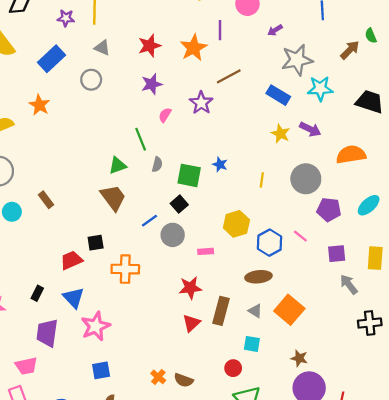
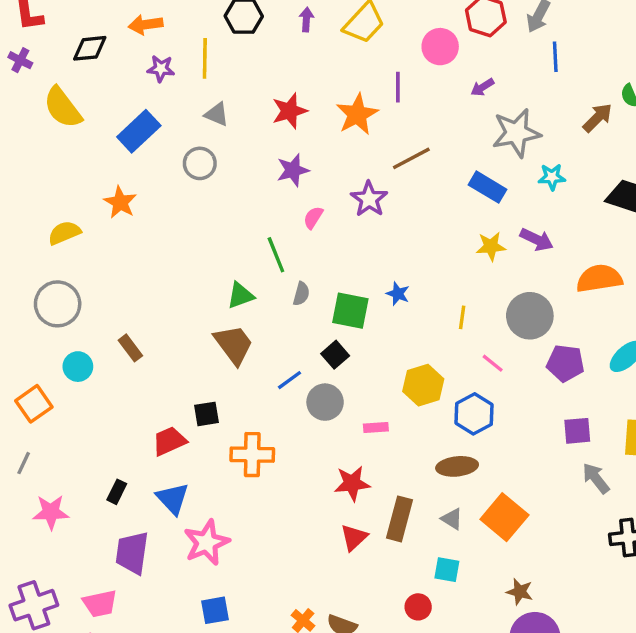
cyan star: (320, 89) -> (552, 177), size x0.7
yellow star: (281, 134) -> (491, 246), turned -30
pink line: (300, 236) -> (493, 363), moved

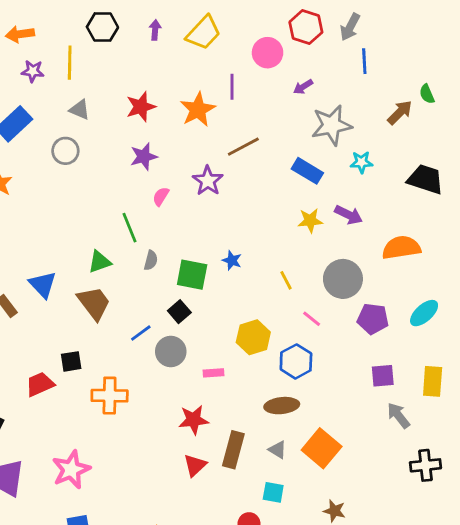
yellow line: (462, 317) -> (286, 280), turned -36
blue triangle: (173, 499) -> (43, 285), moved

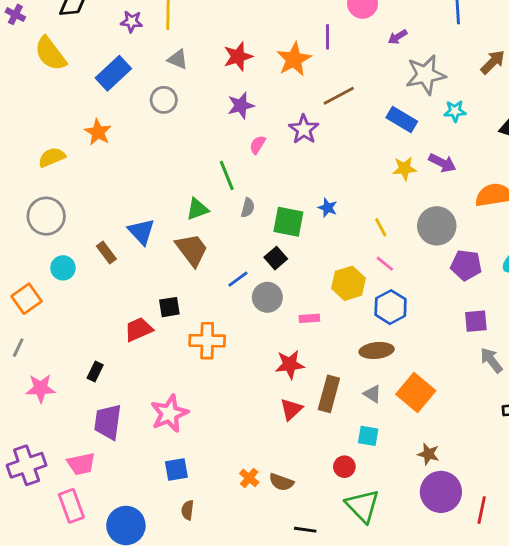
pink line: (312, 319) -> (385, 264), moved

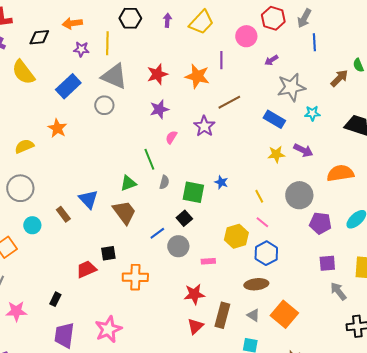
gray triangle: (178, 59) -> (114, 76), size x1.8
orange star: (294, 59) -> (197, 76), turned -30

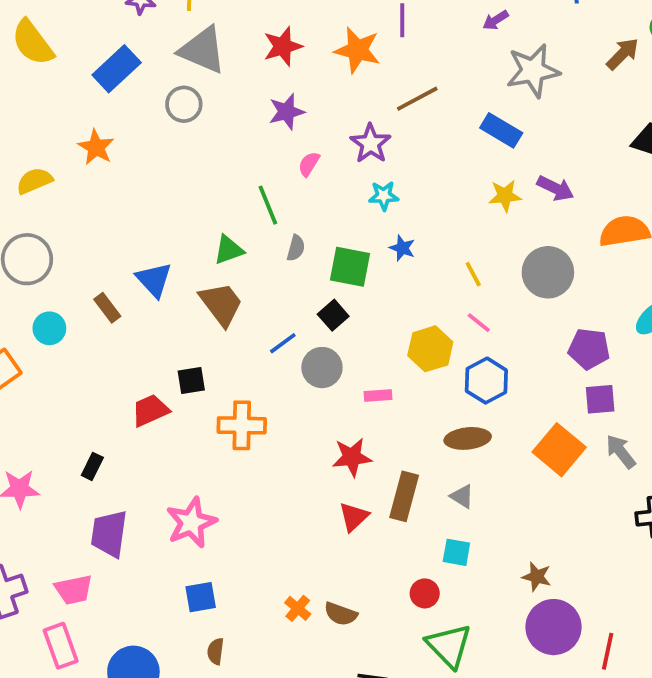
cyan star: (312, 113) -> (384, 196), moved
purple pentagon: (320, 223) -> (589, 349), moved
orange square: (284, 314) -> (559, 450), moved

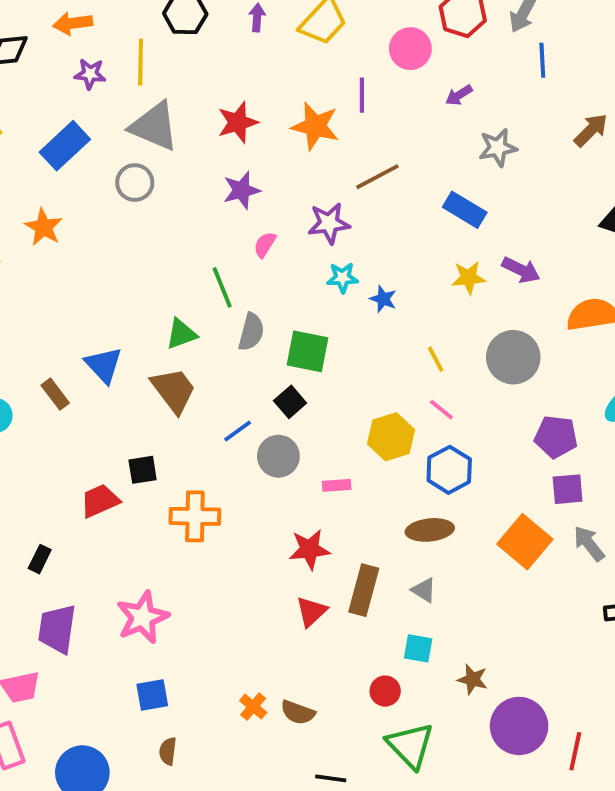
gray star: (533, 71) -> (498, 148), size x0.7
purple star: (371, 143) -> (329, 223), turned 30
gray semicircle: (296, 248) -> (251, 332), size x1.4
blue star: (402, 248) -> (383, 299), moved
brown star: (537, 577) -> (472, 679), moved

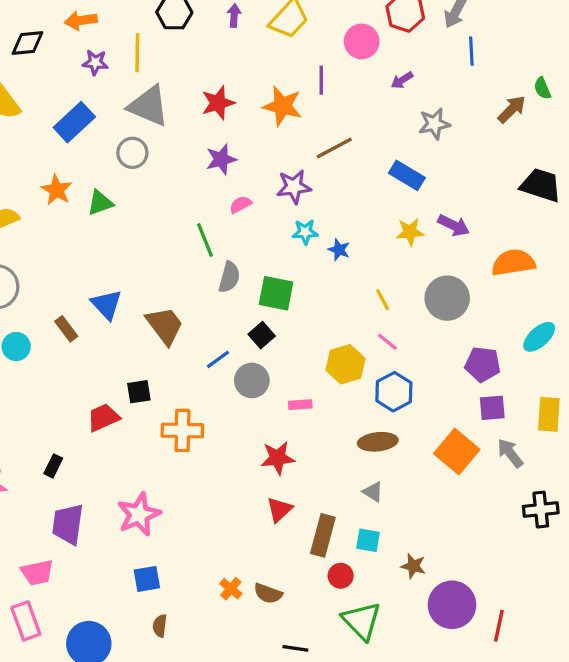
pink semicircle: (265, 245) -> (241, 204), turned 30
green triangle: (181, 334) -> (100, 203), moved
brown rectangle: (364, 590) -> (323, 535), moved

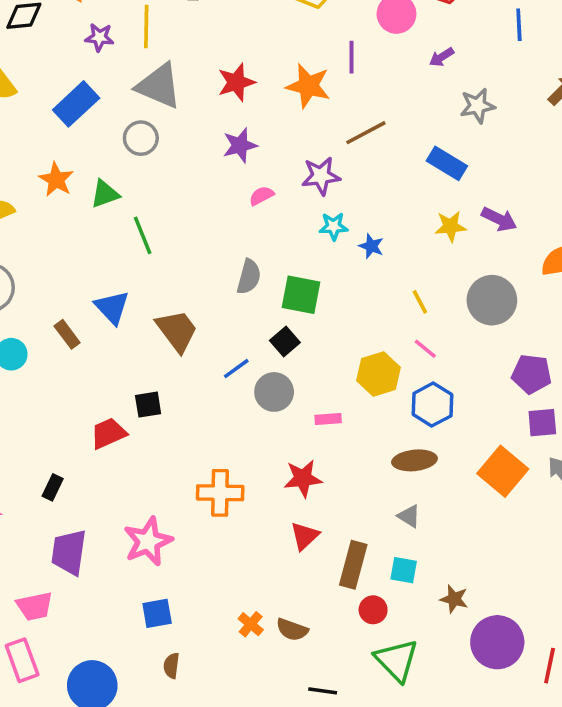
green line: (205, 240) -> (143, 235), moved
orange cross: (182, 430) -> (220, 493), moved

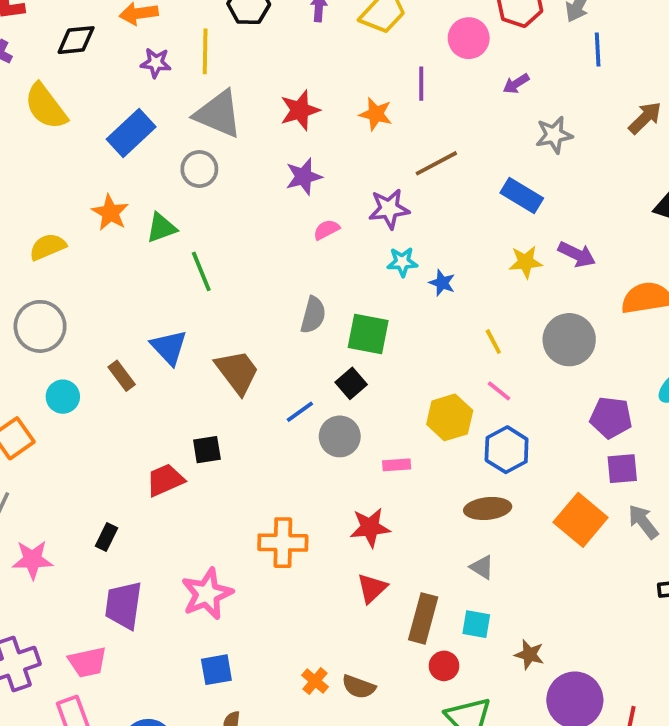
orange star: (308, 86) -> (376, 114), size x0.7

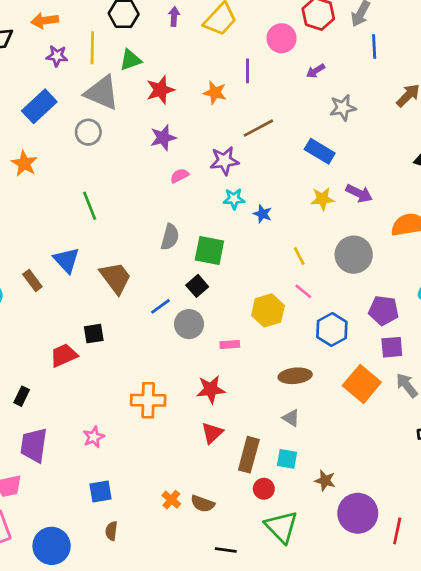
green triangle: (161, 228) -> (130, 60), moved
blue hexagon: (507, 450) -> (332, 330), moved
pink star: (207, 594) -> (94, 437), size x0.6

